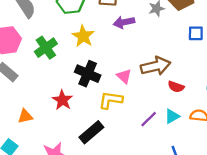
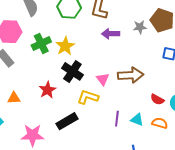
yellow star: (83, 36) -> (65, 46), moved
red semicircle: (176, 87) -> (157, 99), moved
cyan triangle: (172, 116) -> (137, 120), turned 40
purple line: (149, 119) -> (117, 119), turned -49

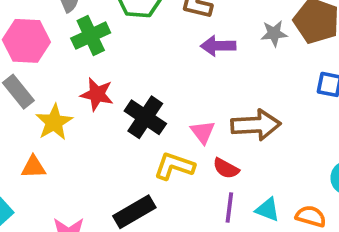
green cross: (41, 43) -> (91, 36), moved
yellow star: (65, 46) -> (54, 122), moved
red star: (47, 90) -> (97, 94), moved, turned -30
red semicircle: (157, 99) -> (226, 168), moved

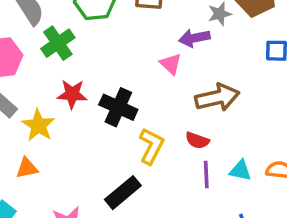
purple arrow: (218, 46) -> (194, 38), moved
pink triangle: (203, 132) -> (171, 64), moved
yellow L-shape: (174, 166) -> (151, 146), turned 108

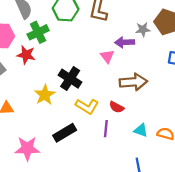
red star: (72, 94) -> (26, 55), moved
yellow star: (38, 125) -> (45, 95), moved
yellow L-shape: (151, 146) -> (87, 106), turned 85
purple line: (206, 174) -> (106, 129), moved

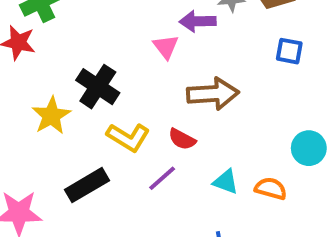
purple line: (106, 129) -> (162, 178), turned 42

